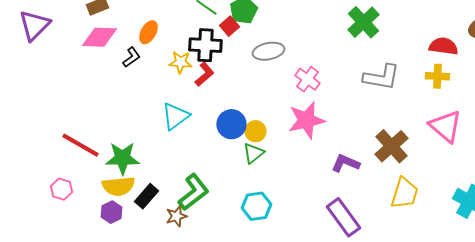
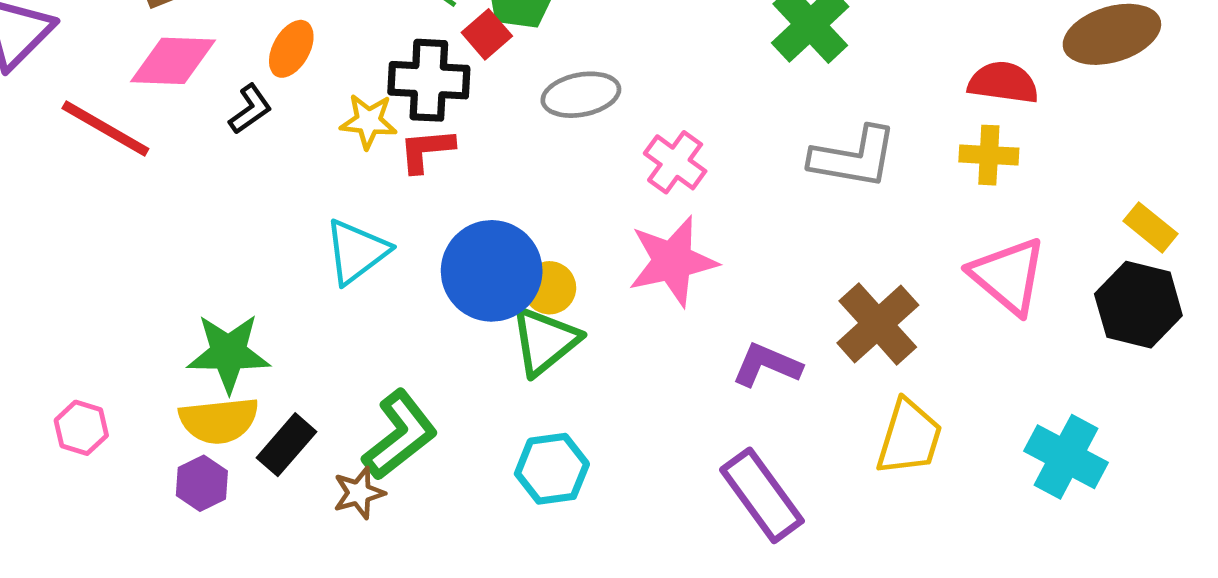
red L-shape: (204, 74) -> (426, 150), turned -145
blue circle: (231, 124) -> (492, 271), size x1.4
red line: (80, 145) -> (105, 128), moved
green triangle: (253, 153) -> (545, 341), size x1.4

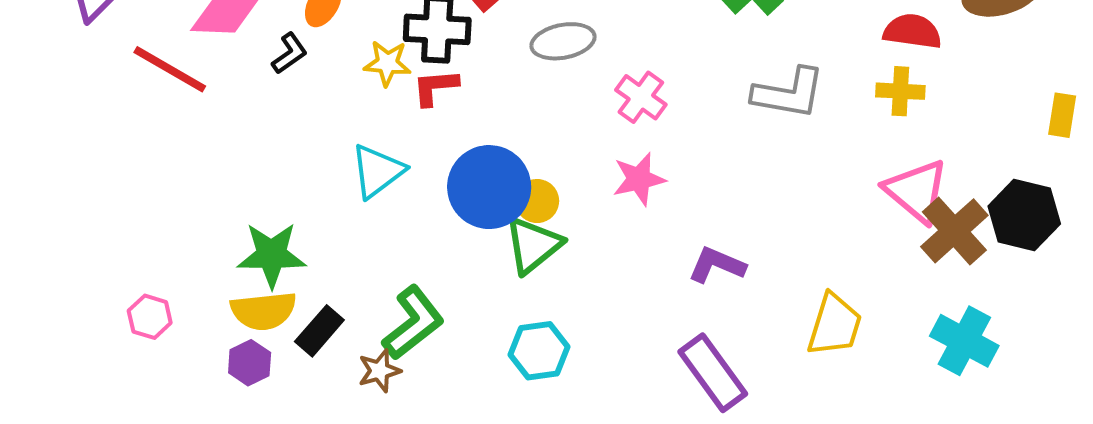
yellow rectangle: (1151, 227) -> (1062, 115), moved, turned 60
pink star: (673, 261) -> (639, 179), size x0.7
brown cross: (878, 324) -> (954, 231), moved

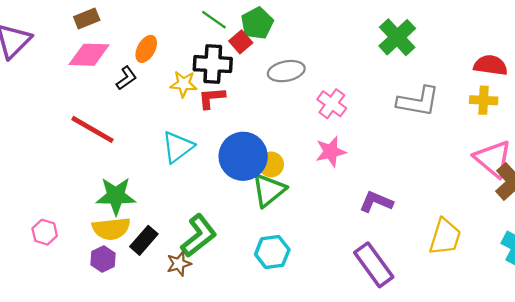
red line: (170, 69) -> (93, 129), moved

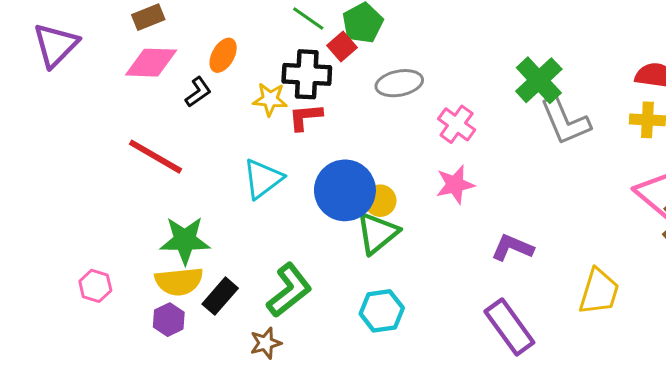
green cross: (397, 37) -> (539, 80), moved
gray L-shape: (418, 101) -> (565, 121), turned 57
brown star: (179, 264) -> (266, 343), moved

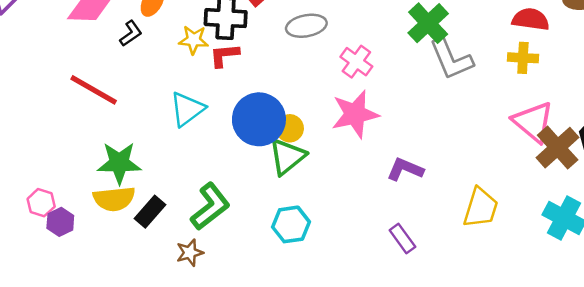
pink star: (455, 184) -> (355, 114), size x1.4
purple hexagon: (169, 320) -> (60, 222), moved
purple rectangle: (509, 327) -> (402, 239), size x0.6

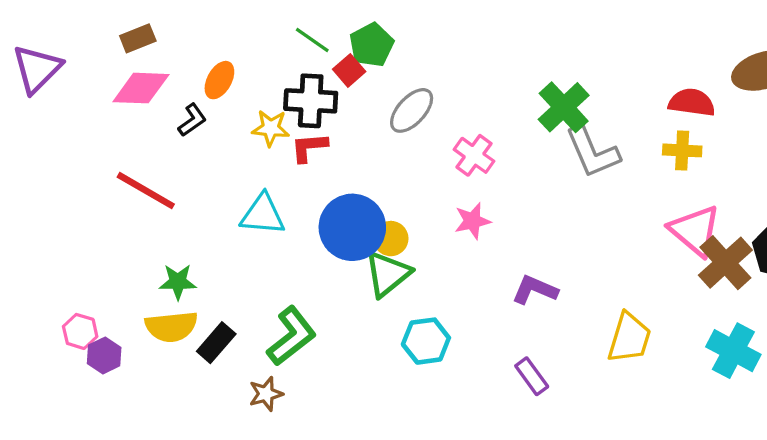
gray ellipse: (306, 26) -> (412, 110), turned -36
cyan triangle: (187, 109) -> (263, 215), turned 42
pink star: (355, 114) -> (472, 221), size x0.6
green star: (119, 163) -> (178, 282), size x0.7
cyan hexagon: (291, 224) -> (426, 341), moved

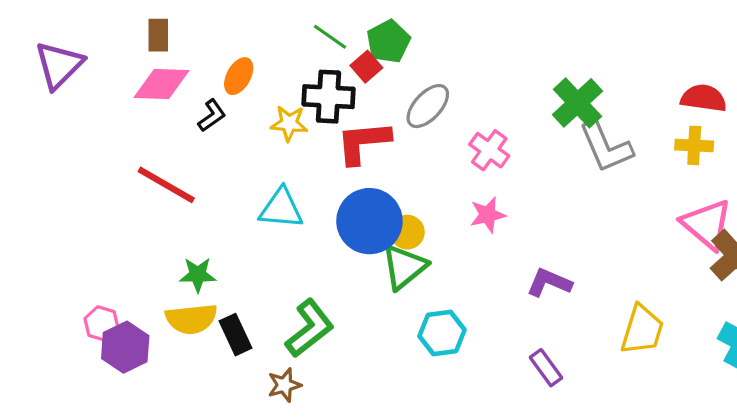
brown rectangle: (138, 38) -> (158, 35), turned -68
red L-shape: (309, 147) -> (363, 142), moved, size x1.5
black rectangle: (216, 343) -> (236, 335), turned -66
purple hexagon: (104, 355) -> (125, 347), size x1.4

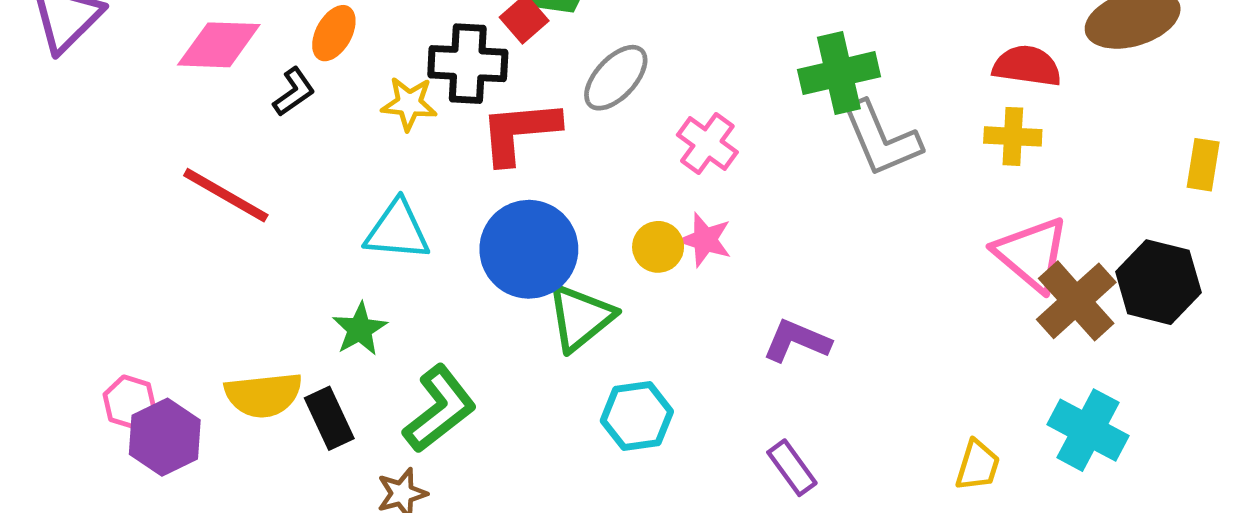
green cross: (578, 103) -> (839, 73), turned 30
pink star: (488, 215) -> (705, 240), turned 30
yellow circle: (407, 232) -> (658, 247), moved
green star: (198, 275) -> (360, 329), moved, turned -30
yellow trapezoid: (642, 330) -> (978, 465), moved, size x0.7

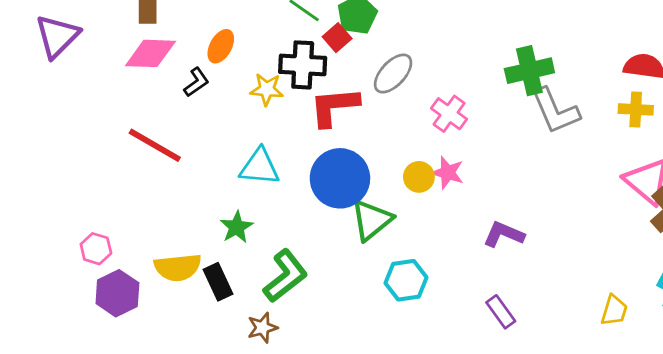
pink hexagon: (130, 402) -> (96, 249), moved

